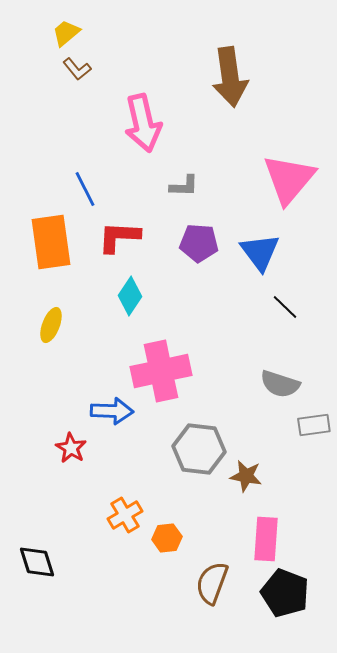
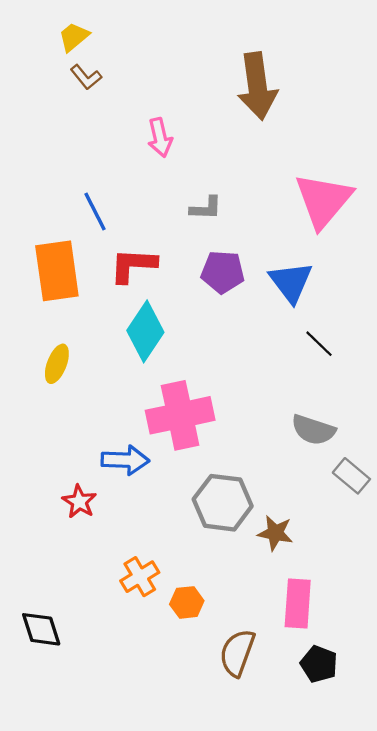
pink arrow: (143, 123) -> (160, 138), size x0.6
cyan diamond: (130, 296) -> (145, 331), size x1.4
gray rectangle: (314, 425) -> (351, 476), turned 48
black pentagon: (285, 593) -> (319, 664), size x0.7

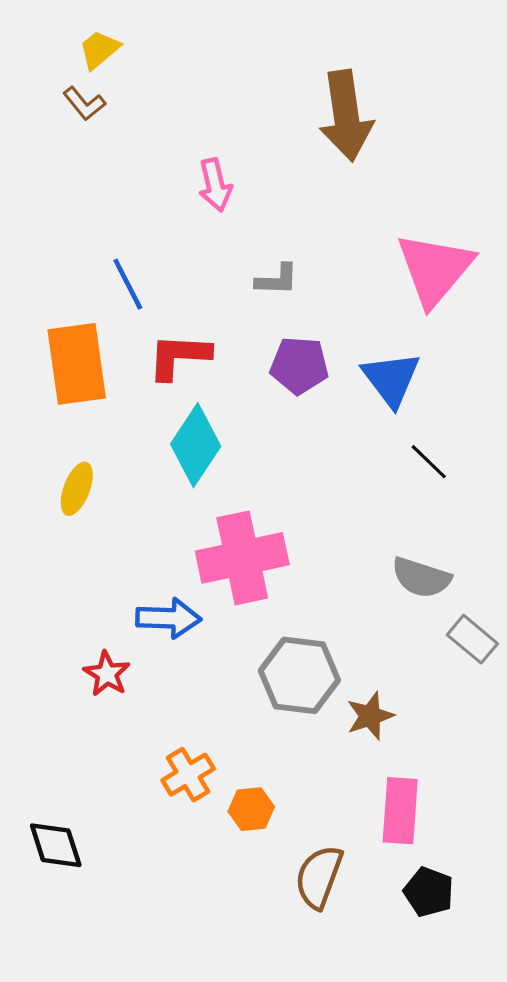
brown L-shape: (86, 77) -> (84, 104), moved
brown star: (275, 533) -> (370, 716), turned -30

